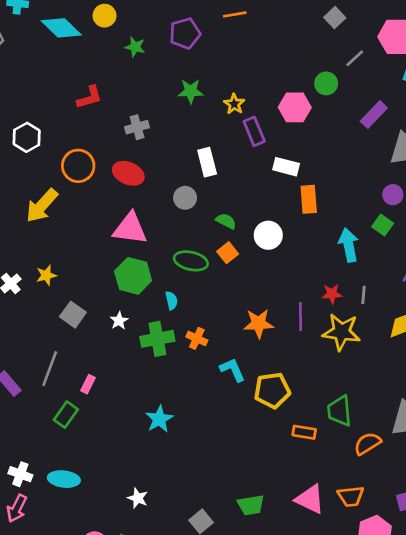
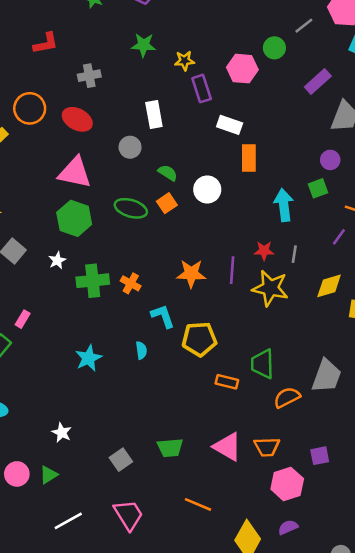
yellow star: (234, 104) -> (184, 61), turned 30
green square: (383, 225) -> (318, 188), turned 30
cyan semicircle: (171, 301) -> (141, 350), moved

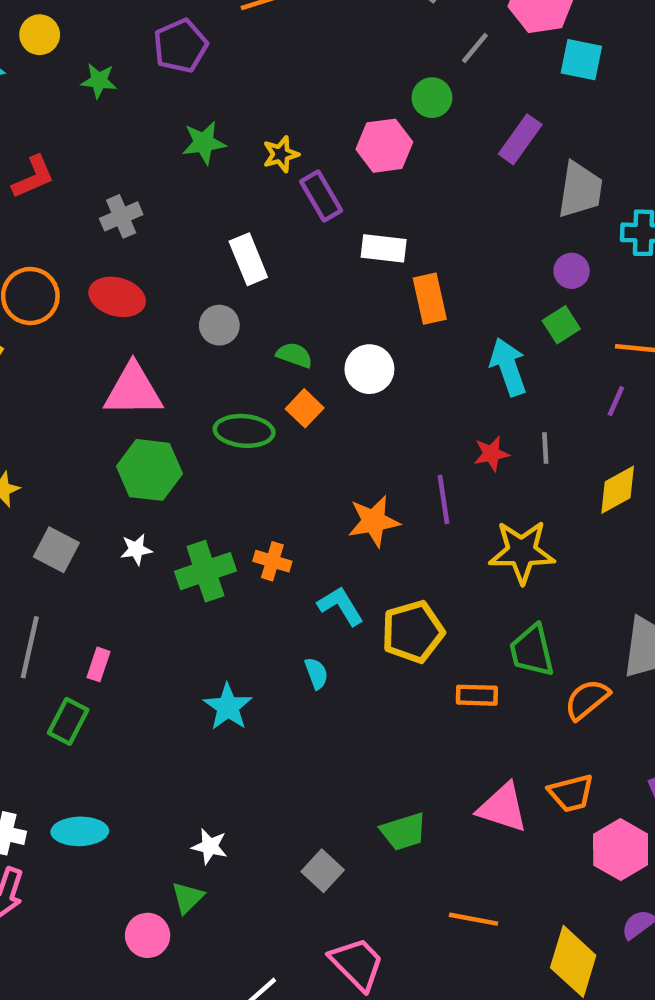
white star: (57, 260) -> (136, 549), turned 30
yellow star: (270, 288) -> (522, 552), moved
green triangle: (49, 475) -> (188, 898), moved

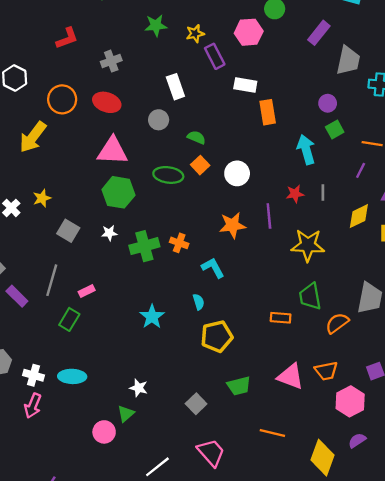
purple circle: (572, 271) -> (328, 103), moved
white circle: (369, 369) -> (237, 173), moved
yellow pentagon: (413, 632) -> (217, 336), moved
pink rectangle: (98, 664) -> (87, 291), turned 42

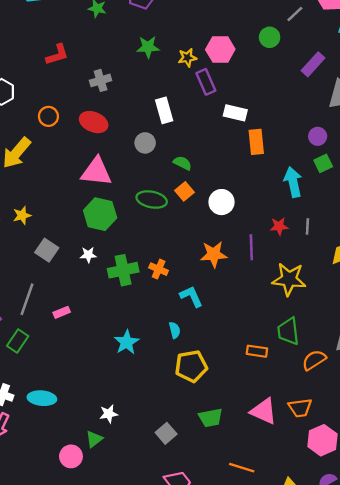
pink hexagon: (249, 32) -> (220, 49), moved
orange circle: (62, 99) -> (48, 116), size x0.7
green rectangle: (69, 319) -> (18, 341), moved
white star: (139, 388) -> (109, 414), turned -30

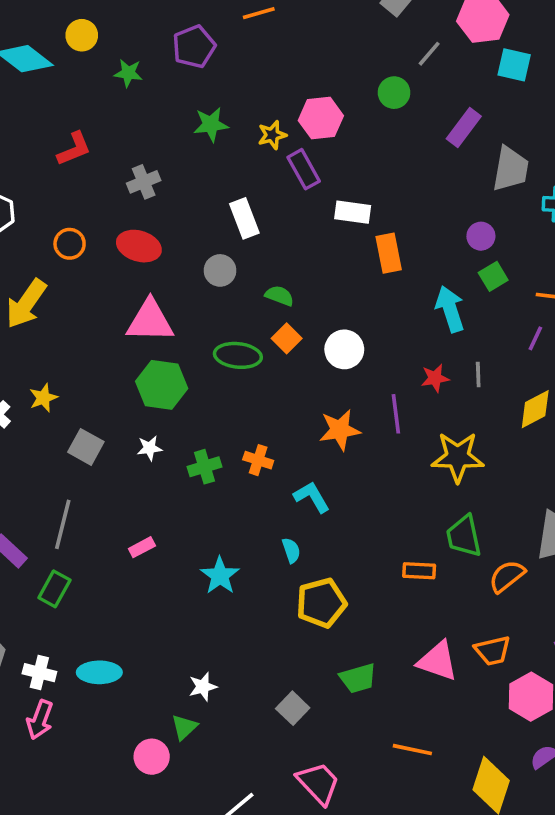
green cross: (123, 270) -> (205, 467), size x0.7
pink rectangle: (62, 312) -> (142, 547), moved

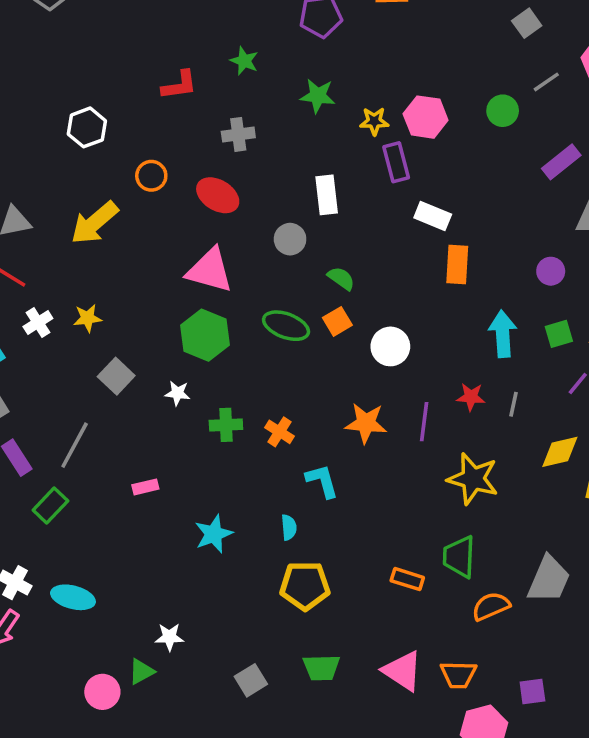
green star: (128, 73) -> (244, 61), moved
green square: (493, 276) -> (559, 334), moved

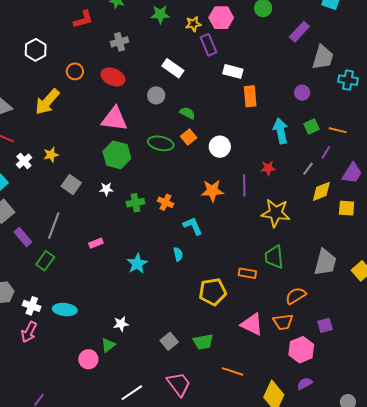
white rectangle: (327, 195) -> (173, 68), turned -40
gray line: (513, 404) -> (308, 169), moved, turned 32
yellow pentagon: (305, 586) -> (213, 292), moved
orange semicircle: (491, 606) -> (296, 296), moved
green trapezoid: (321, 668) -> (203, 342), moved

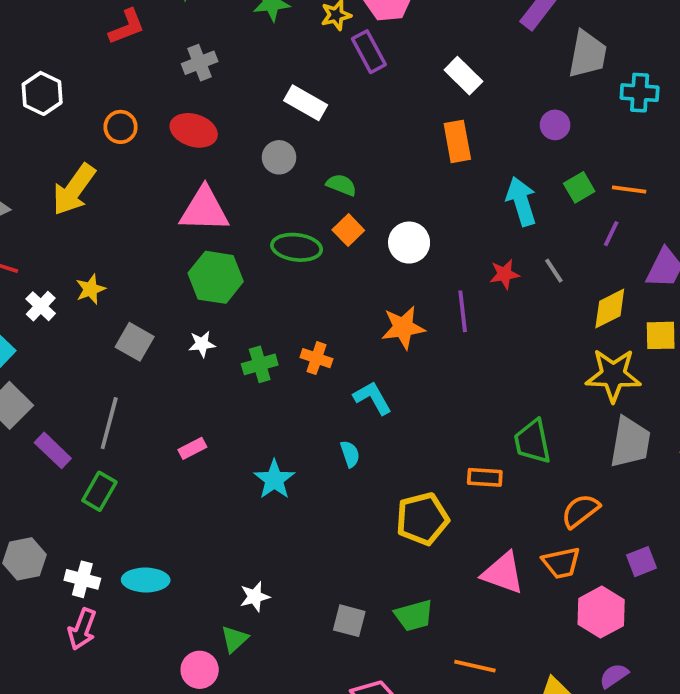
white rectangle: (233, 71) -> (463, 76), moved, turned 36
gray line: (308, 169) -> (554, 271), moved, turned -64
yellow star: (276, 213) -> (613, 375), moved
gray square: (169, 341) -> (349, 621), turned -30

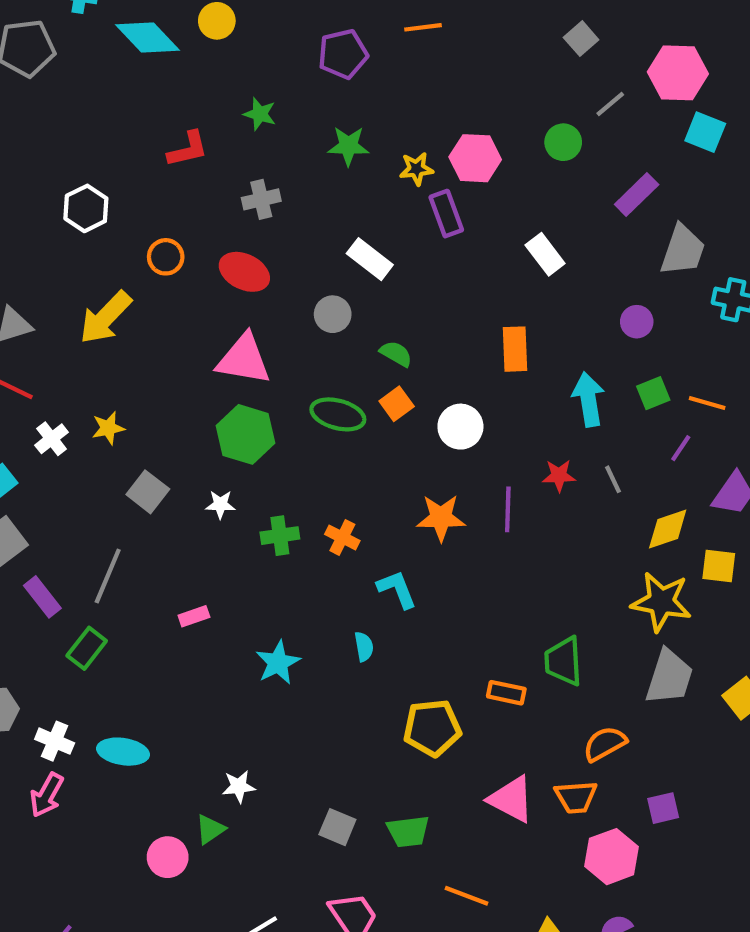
orange rectangle: (457, 141) -> (515, 349), moved

